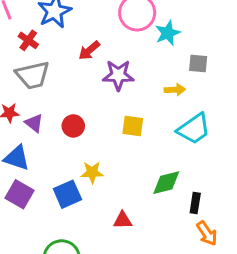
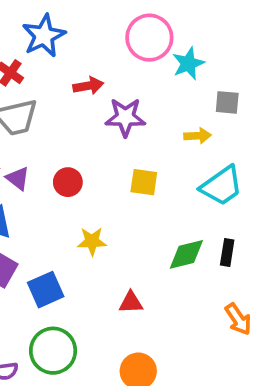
red arrow: (89, 50) -> (88, 86), turned -150
blue square: (67, 194) -> (46, 290), moved
black rectangle: (195, 203) -> (227, 252), moved

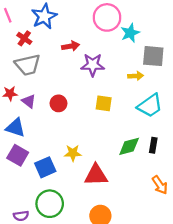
gray square: (227, 102) -> (153, 56), size x1.5
yellow star: (92, 241) -> (73, 153), moved
red triangle: (131, 303) -> (96, 175), size x1.6

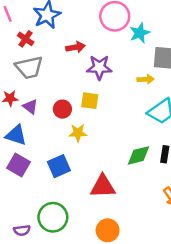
yellow square: (104, 103) -> (90, 101), moved
yellow star: (73, 153) -> (78, 133), moved
blue square: (45, 167) -> (59, 166), moved

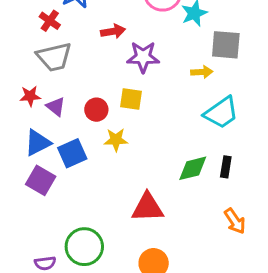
blue triangle: (16, 135) -> (38, 143), turned -45
blue square: (59, 166) -> (72, 153), moved

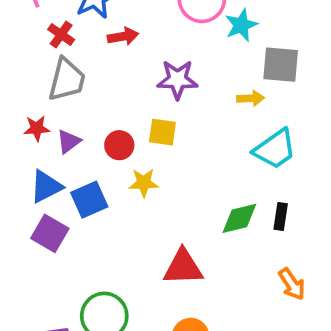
red arrow: (113, 31) -> (123, 36), moved
gray trapezoid: (54, 57) -> (67, 80), turned -63
purple triangle: (56, 107) -> (69, 141), turned 45

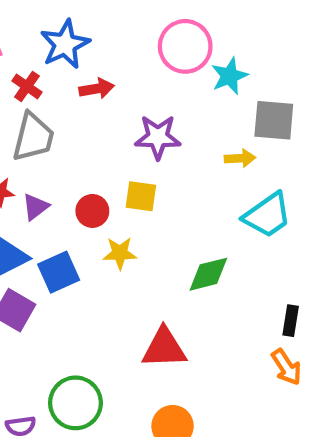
black rectangle: (281, 217) -> (291, 321), moved
green diamond: (239, 218) -> (208, 274), moved

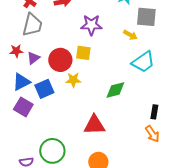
yellow arrow: (240, 158) -> (130, 35), turned 32
red circle: (92, 211) -> (60, 60), size x1.5

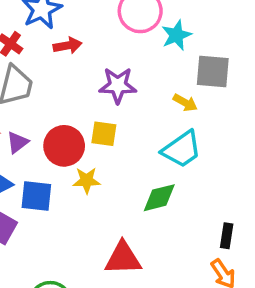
cyan trapezoid: (143, 62) -> (182, 149), moved
blue square: (44, 89) -> (36, 196), turned 30

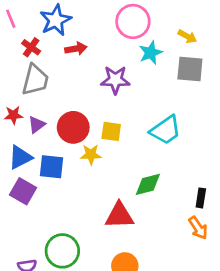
cyan star: (177, 35) -> (151, 53), moved
yellow arrow: (185, 103) -> (187, 36), moved
yellow square: (104, 134) -> (111, 131), moved
green diamond: (159, 198) -> (148, 184), moved

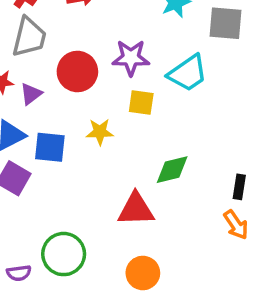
purple star: (115, 80) -> (131, 58), moved
red circle: (73, 127) -> (77, 72), moved
cyan trapezoid: (166, 130) -> (188, 73), moved
yellow square: (111, 131) -> (141, 102), moved

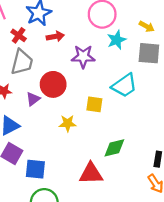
purple star: (131, 58) -> (83, 57), moved
purple triangle: (31, 94) -> (33, 99), moved
blue square: (50, 147) -> (35, 169), moved

